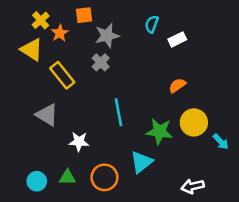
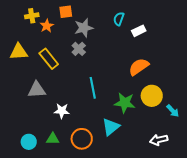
yellow cross: (41, 20) -> (32, 16), turned 32
yellow triangle: (32, 50) -> (19, 52), moved, turned -36
orange semicircle: (177, 85) -> (139, 67), size x1.5
gray triangle: (47, 115) -> (37, 90), turned -36
white arrow: (193, 186) -> (159, 140), moved

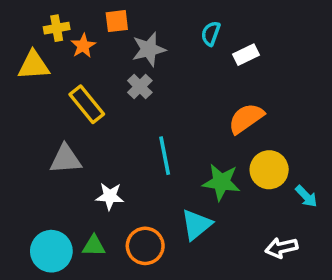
yellow triangle: (19, 52) -> (34, 65), moved
cyan circle: (29, 142) -> (51, 251), size x1.5

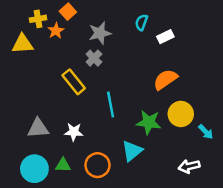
orange square: (117, 21) -> (68, 12), moved, turned -35
yellow rectangle: (87, 104) -> (74, 82), moved
gray triangle: (66, 159) -> (38, 128), moved

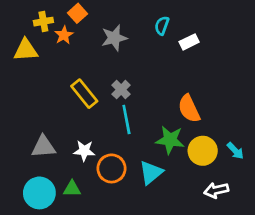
gray cross: (94, 58) -> (121, 90), moved
orange semicircle: (165, 79) -> (189, 109), moved, turned -80
yellow circle: (181, 114) -> (203, 151), moved
orange circle: (98, 165) -> (111, 168), moved

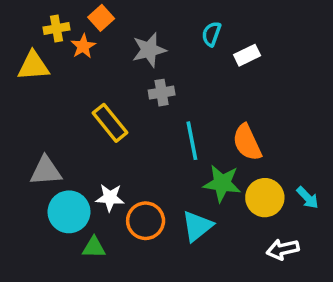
gray cross: (121, 90) -> (162, 93), moved, turned 36
cyan line: (126, 119) -> (192, 141), moved
gray triangle: (43, 147) -> (46, 171), moved
cyan circle: (39, 193) -> (69, 212), moved

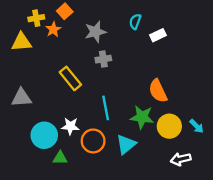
cyan line: (192, 141) -> (106, 108), moved
gray triangle: (46, 171) -> (21, 98), moved

